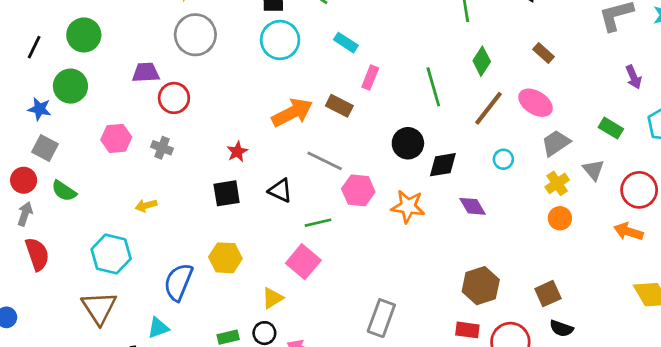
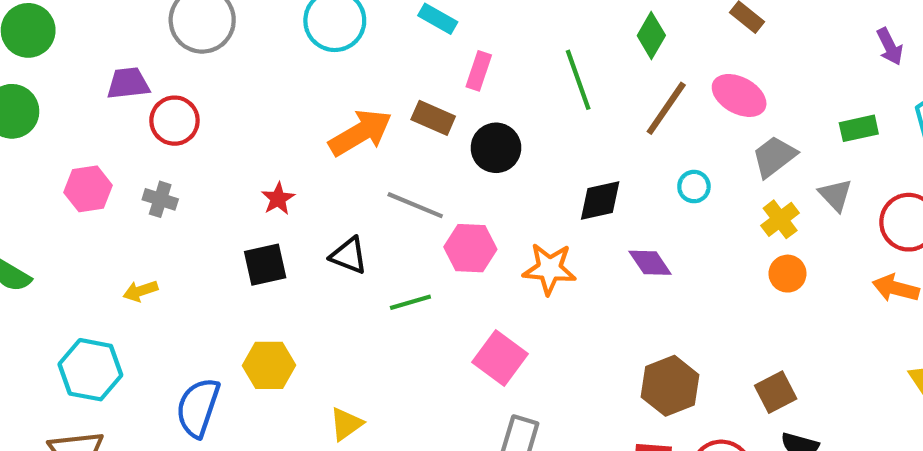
green rectangle: (611, 128) -> (859, 128), turned -40
black circle: (408, 143) -> (496, 148), moved
pink square: (303, 262) -> (500, 358), moved

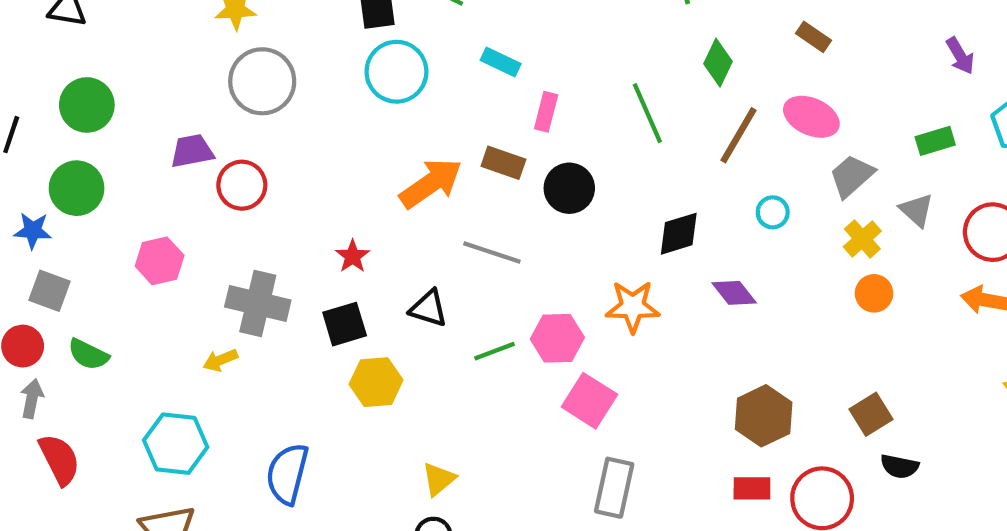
gray cross: (160, 199) -> (258, 303), moved, size x1.8
pink hexagon: (470, 248) -> (557, 338), moved
yellow hexagon: (269, 365) -> (376, 382), moved

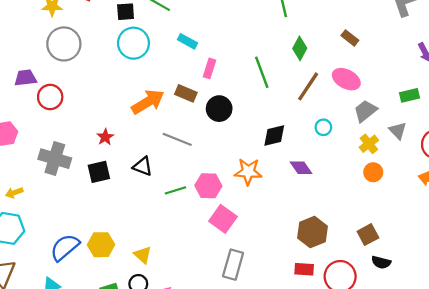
yellow arrow: (220, 360) -> (14, 193), moved
yellow hexagon: (376, 382) -> (101, 245), moved
blue semicircle: (287, 474) -> (65, 247), turned 32
yellow triangle: (439, 479) -> (143, 255), turned -42

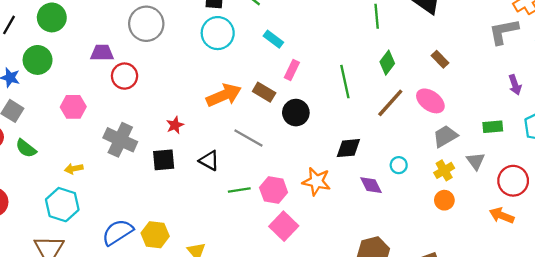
cyan circle: (323, 127) -> (399, 165), moved

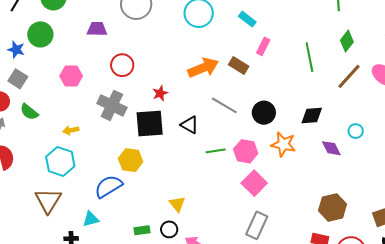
red circle: (125, 76) -> (122, 65), moved
black circle: (296, 113) -> (264, 113), moved
black square: (164, 160) -> (150, 124), size x1.4
yellow hexagon: (155, 235) -> (131, 160), moved

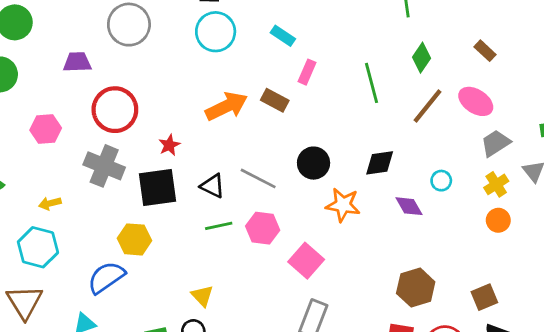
red circle: (122, 65) -> (115, 110), size x1.4
gray line: (224, 105) -> (258, 178), moved
green line: (216, 151) -> (219, 226), moved
pink hexagon: (246, 151) -> (263, 228), moved

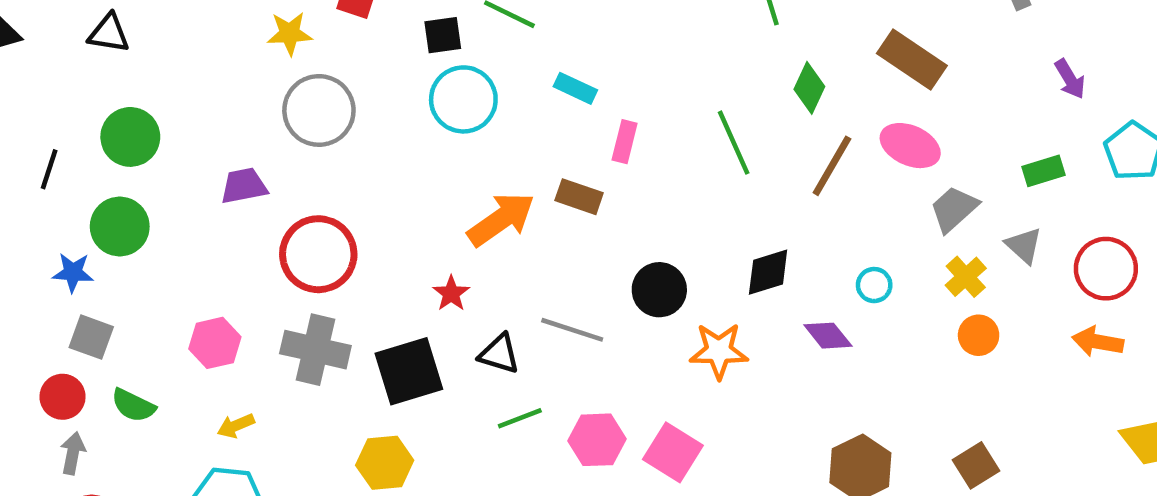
brown rectangle: (485, 51) -> (912, 60), size x1.8
pink hexagon: (46, 129) -> (215, 343), moved
red star: (169, 145) -> (451, 293), moved
pink hexagon: (263, 228) -> (597, 440), moved

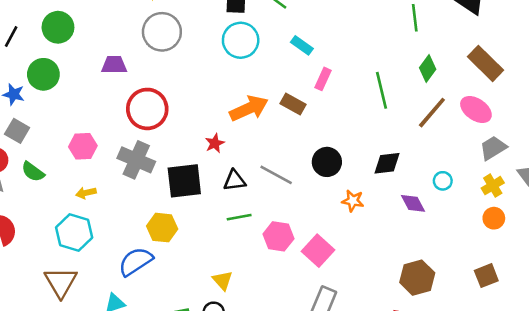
orange star: (719, 351) -> (353, 201), size x0.7
black triangle: (499, 354) -> (234, 181), turned -35
brown square: (976, 465) -> (486, 276), moved

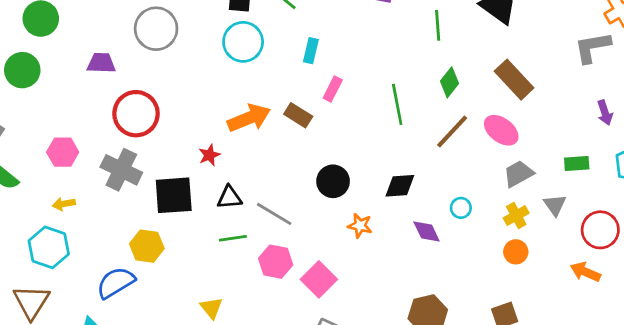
cyan rectangle: (302, 45) -> (311, 51), turned 65
gray line: (276, 175) -> (274, 214), moved

